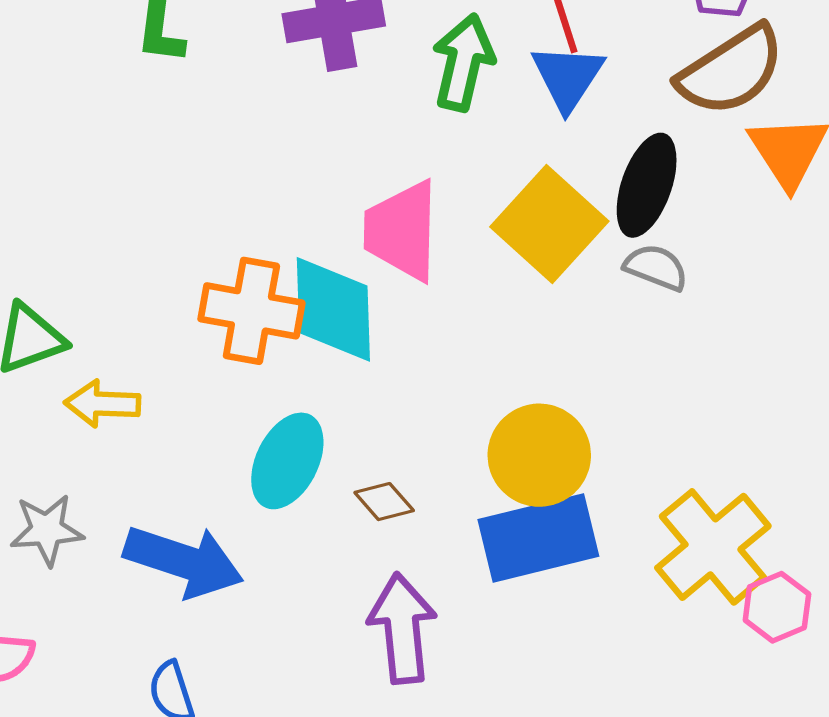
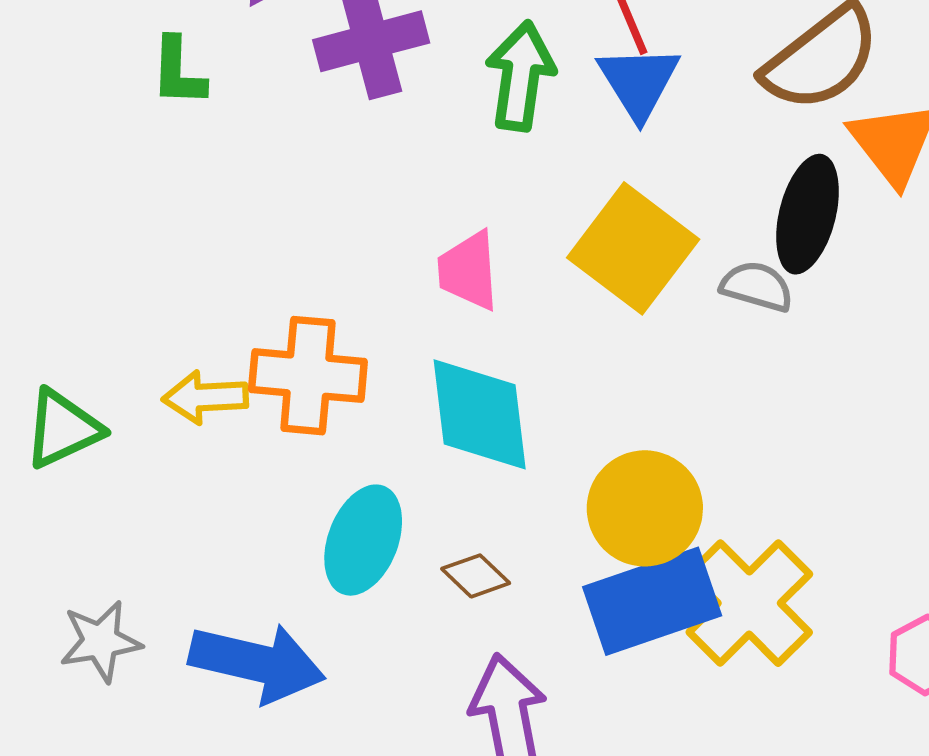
black ellipse: (647, 185) -> (808, 214), moved
pink trapezoid: (402, 231) -> (468, 271), size x0.7
cyan diamond: (333, 309) -> (480, 414), moved
yellow arrow: (102, 404) -> (205, 397), moved
yellow cross: (713, 547) -> (749, 603), moved

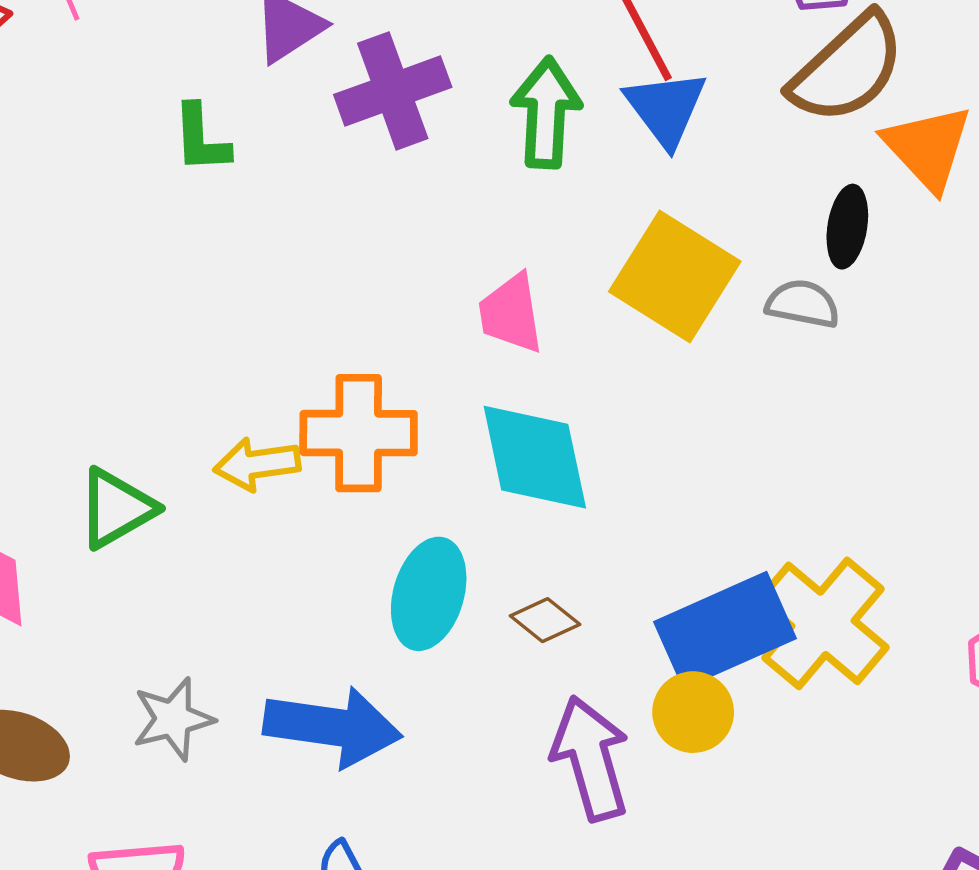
black ellipse: (808, 214) -> (847, 227), size x0.7
yellow circle: (645, 508) -> (693, 712), moved, size x0.7

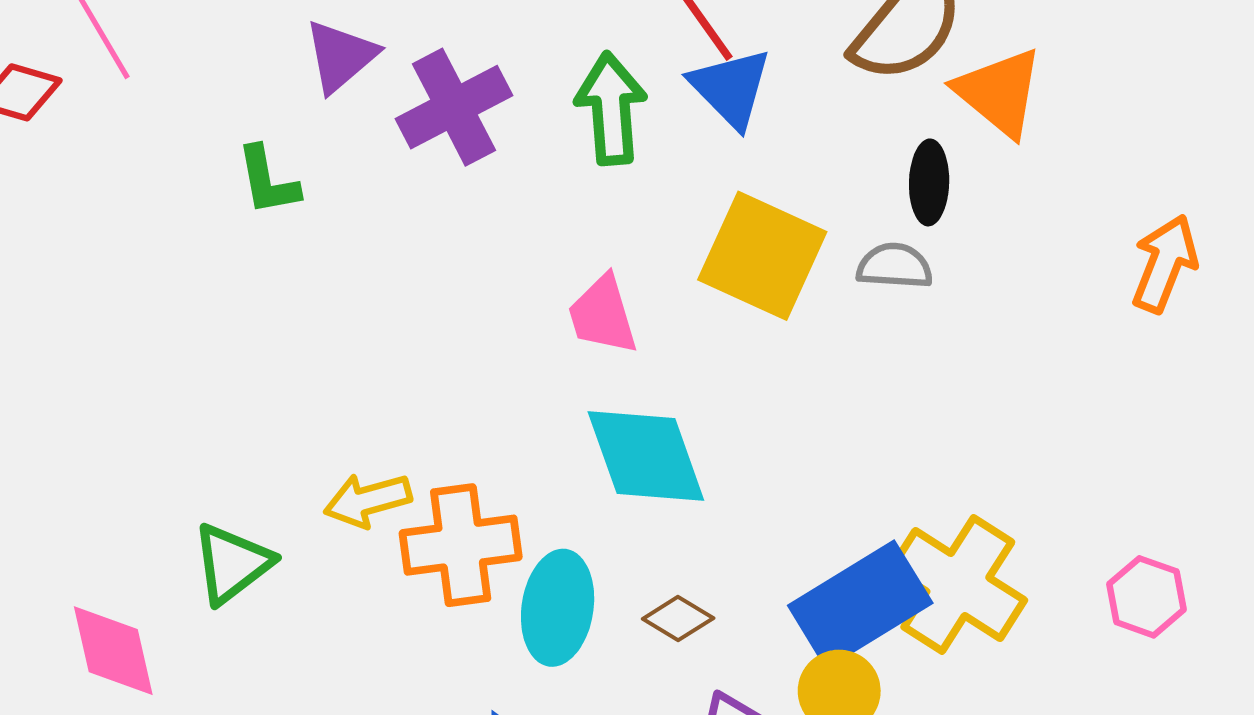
orange cross: (359, 433) -> (461, 545), moved

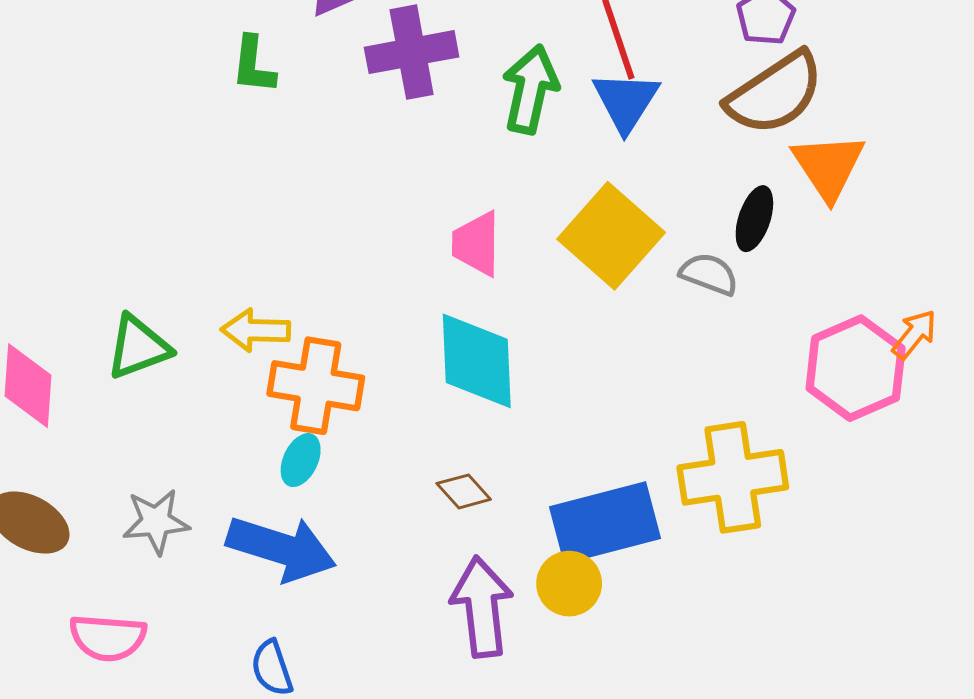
orange arrow: (1165, 264) -> (914, 334), size x0.7
yellow cross: (958, 585) -> (733, 477), moved, turned 32
pink hexagon: (1146, 597) -> (856, 368), moved, size x1.6
cyan ellipse: (558, 608) -> (301, 460), moved, size x0.6

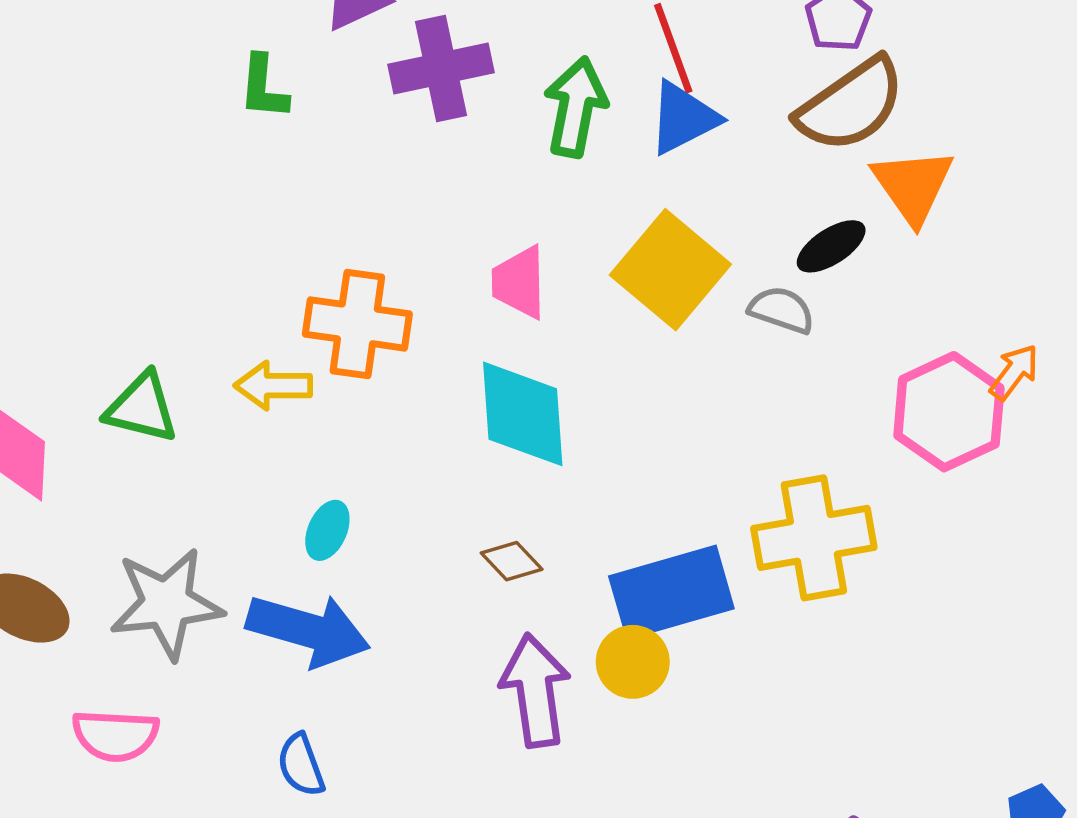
blue triangle: (626, 101) -> (683, 118), turned 32
black ellipse: (754, 219) -> (831, 246), turned 40
green triangle: (138, 347) -> (142, 408), turned 36
orange cross: (316, 386) -> (357, 324), moved
gray star: (156, 522) -> (166, 603), size x1.5

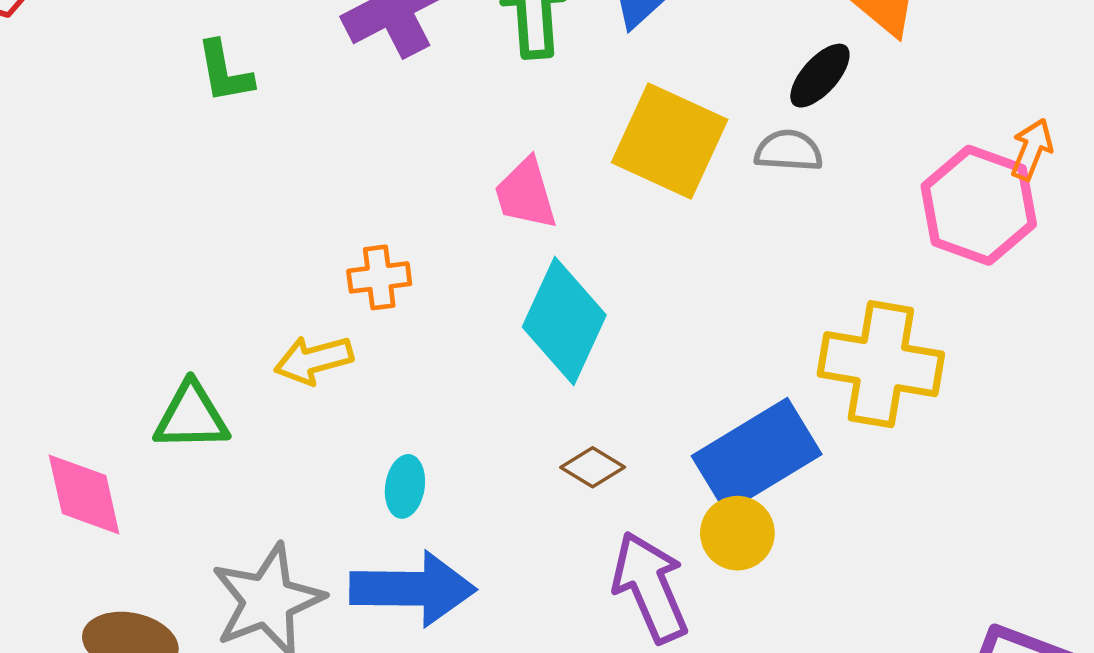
orange cross: (357, 324) -> (379, 277), size x0.6
cyan diamond: (523, 414) -> (564, 321), turned 44
yellow cross: (814, 538) -> (881, 364), turned 35

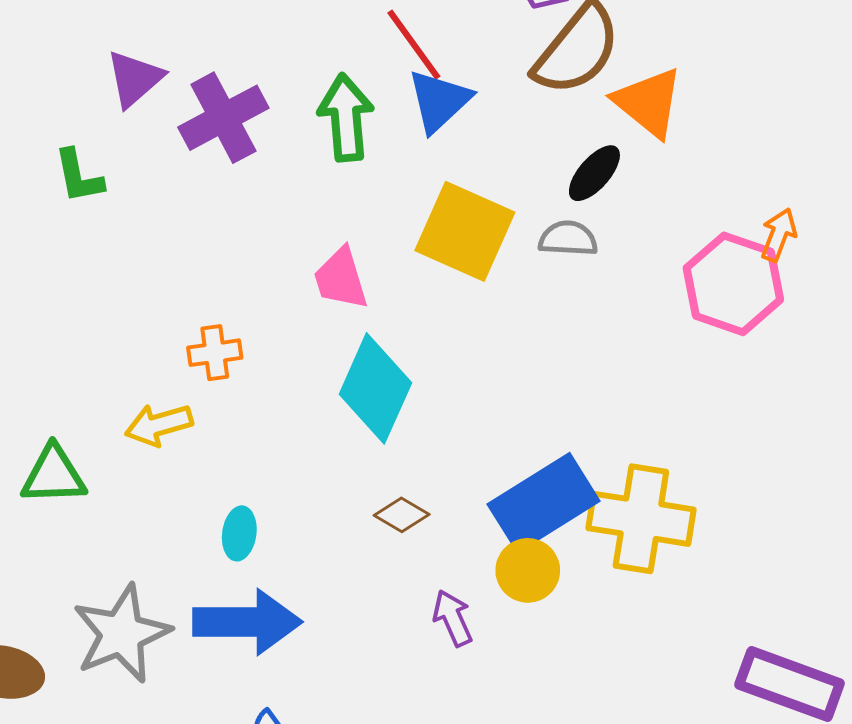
yellow cross: (881, 364) -> (641, 519), moved
purple arrow: (650, 587) -> (453, 618), size x0.6

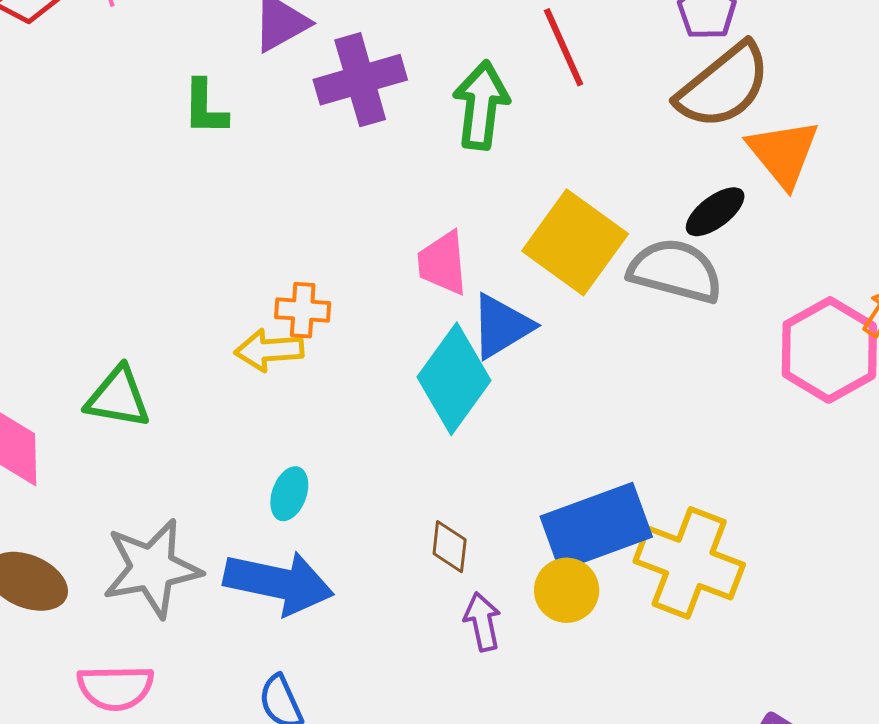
blue triangle: (439, 101) -> (502, 326), moved
gray semicircle: (568, 239) -> (675, 271), size x1.6
yellow arrow: (159, 425) -> (269, 350), moved
brown diamond: (402, 515) -> (450, 547), moved, turned 54

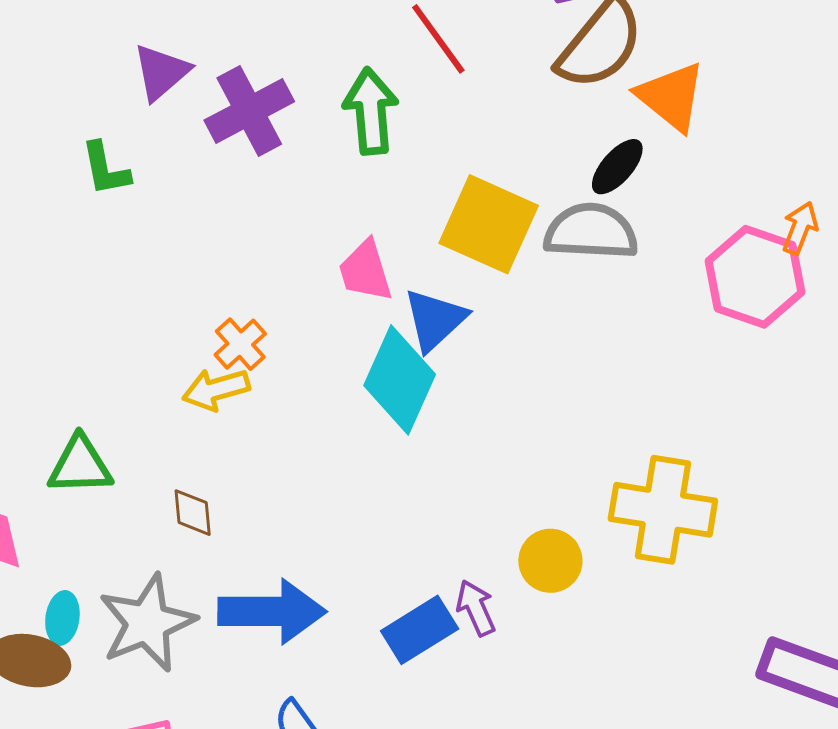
orange cross: (303, 310) -> (240, 344), turned -34
cyan ellipse: (289, 494) -> (62, 618), moved
blue rectangle: (596, 527) -> (420, 630), moved, size x0.7
brown diamond: (450, 547) -> (193, 513), moved

